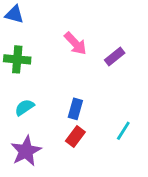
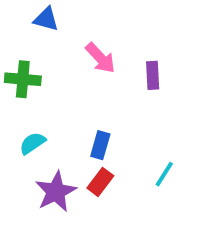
blue triangle: (14, 14) -> (46, 19), moved
purple rectangle: (115, 57) -> (153, 75), turned -54
purple star: (26, 151) -> (56, 192), moved

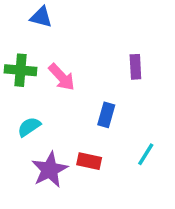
pink arrow: (100, 58) -> (62, 77), moved
blue rectangle: (100, 145) -> (106, 115), moved
red rectangle: (100, 182) -> (89, 161), turned 65

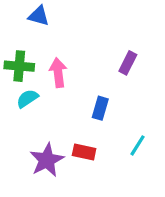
purple rectangle: (135, 67) -> (128, 63), turned 30
pink arrow: (62, 77) -> (58, 73), turned -144
cyan semicircle: (29, 127) -> (27, 98), moved

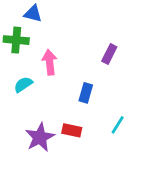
green cross: (19, 66) -> (16, 40), moved

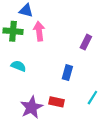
pink arrow: (50, 62) -> (39, 31), moved
cyan semicircle: (23, 84) -> (18, 66), turned 56

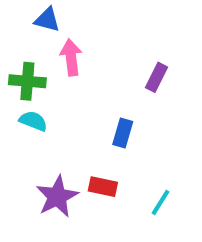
green cross: (13, 31) -> (27, 81), moved
cyan line: (92, 98) -> (160, 202), moved

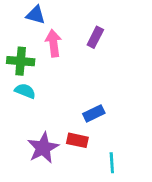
purple rectangle: (157, 77) -> (95, 37), moved
blue rectangle: (123, 133) -> (94, 113), moved, turned 48
cyan line: (160, 202) -> (112, 163), moved, turned -36

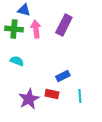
purple rectangle: (95, 37) -> (64, 25), size x1.5
green cross: (21, 61) -> (14, 29), moved
cyan line: (112, 163) -> (80, 96), moved

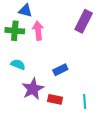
purple rectangle: (64, 25) -> (84, 21), moved
blue rectangle: (63, 76) -> (60, 70), moved
purple star: (29, 99) -> (33, 89), moved

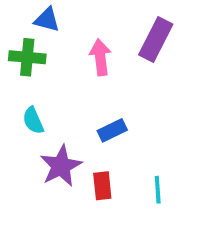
pink arrow: (38, 31) -> (100, 57), moved
cyan semicircle: (18, 64) -> (33, 120), turned -136
red rectangle: (55, 99) -> (102, 186), turned 72

